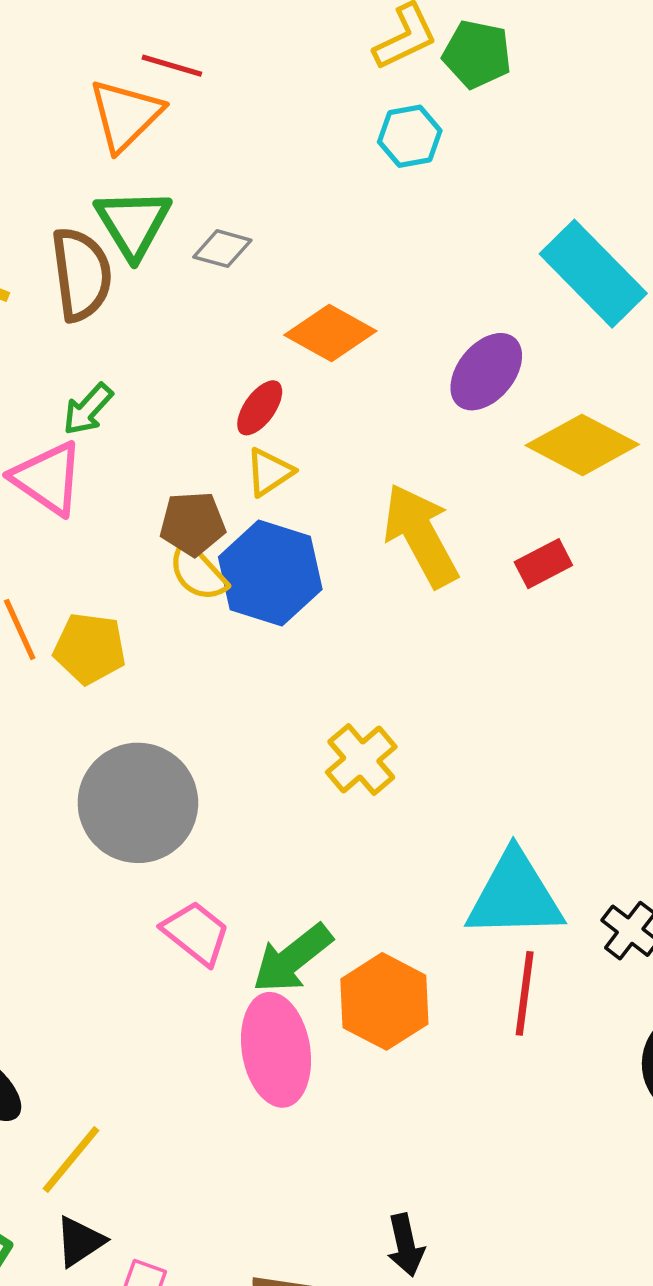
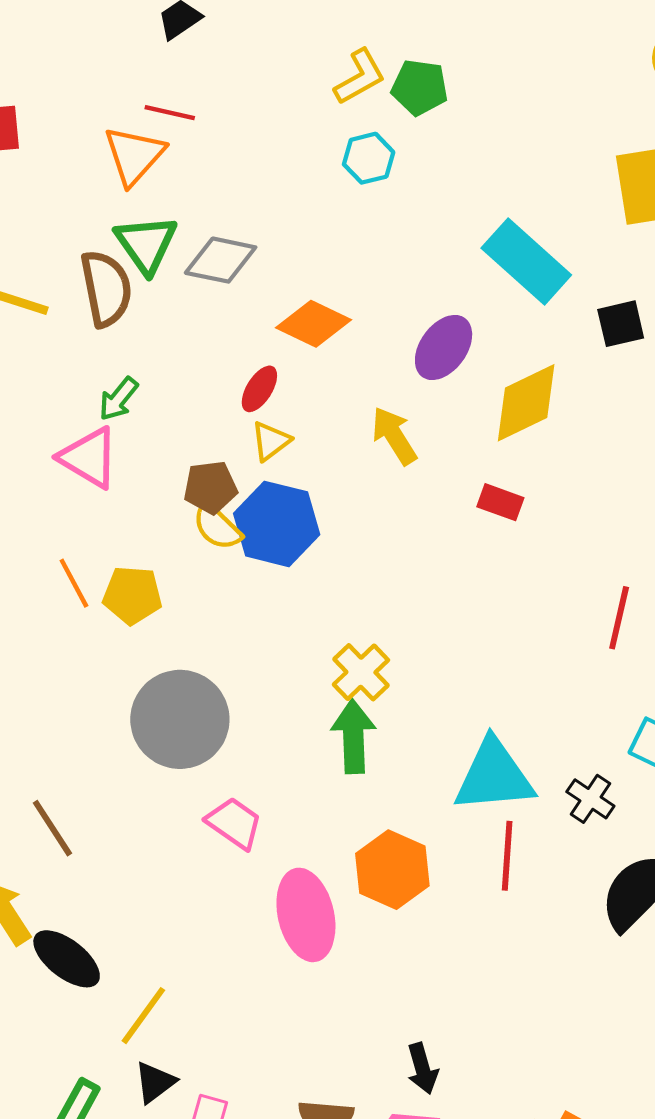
gray diamond: (222, 249) -> (221, 260), size x1.5
yellow diamond: (582, 445) -> (526, 403), turned -50
yellow arrow: (421, 535) -> (394, 436), moved, size x0.7
red rectangle: (543, 564) -> (500, 502), turned 51
green arrow: (292, 958) -> (353, 736), moved, turned 130

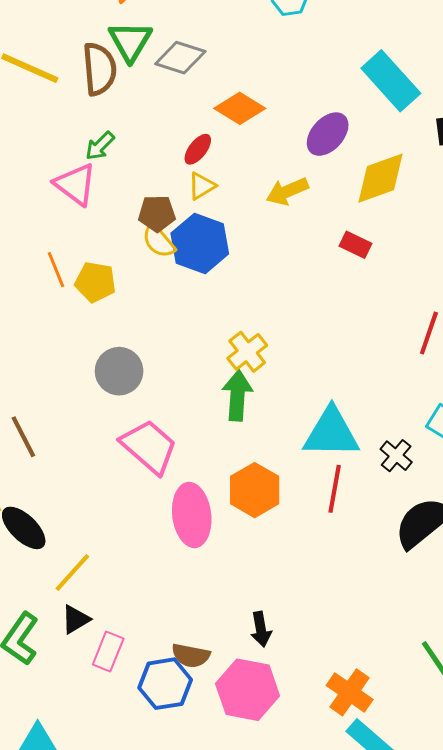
yellow arrow: (394, 436) -> (287, 191), turned -87
gray circle: (180, 719) -> (119, 371), size x0.7
pink trapezoid: (234, 823) -> (149, 447), size x1.5

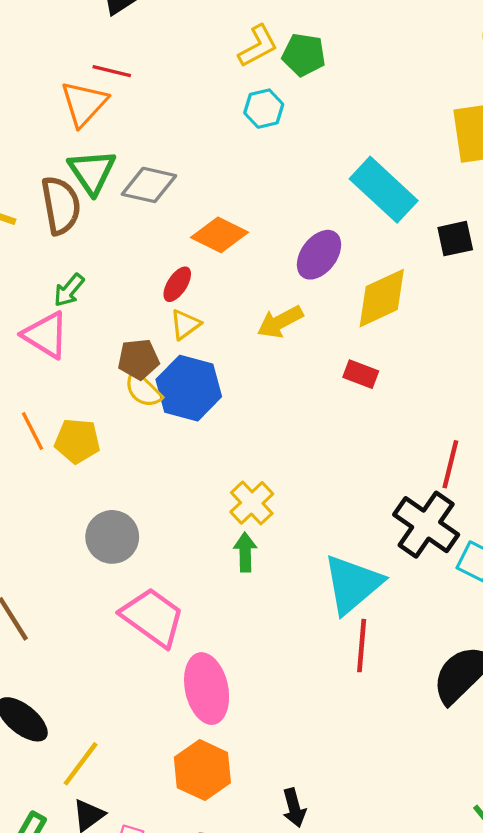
green arrow: (237, 395) -> (245, 552), size x0.7
cyan triangle: (331, 433) -> (353, 584), turned -36
black cross: (396, 456) -> (426, 525), moved, size x1.8
orange hexagon: (255, 490) -> (202, 770), moved

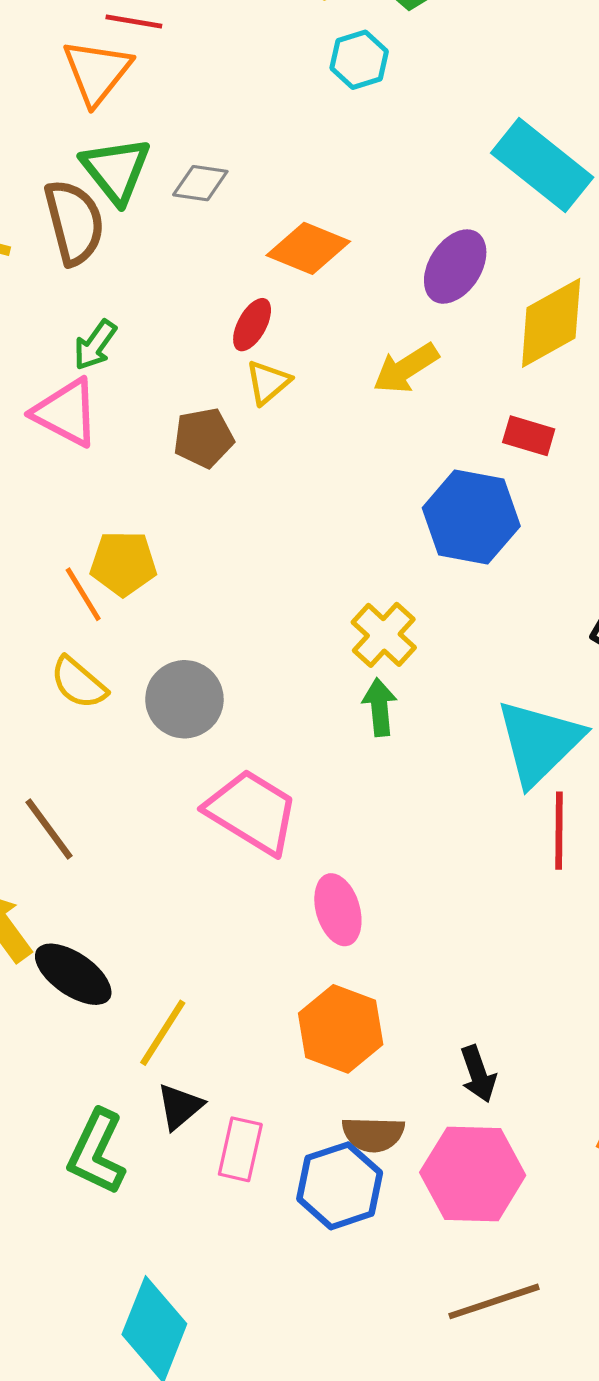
gray diamond: (149, 185) -> (200, 183), size x0.7
blue hexagon: (189, 388) -> (471, 517), moved
yellow semicircle: (143, 389) -> (79, 683), moved
orange line: (33, 431) -> (83, 594), moved
pink ellipse: (207, 689) -> (338, 910), size x0.7

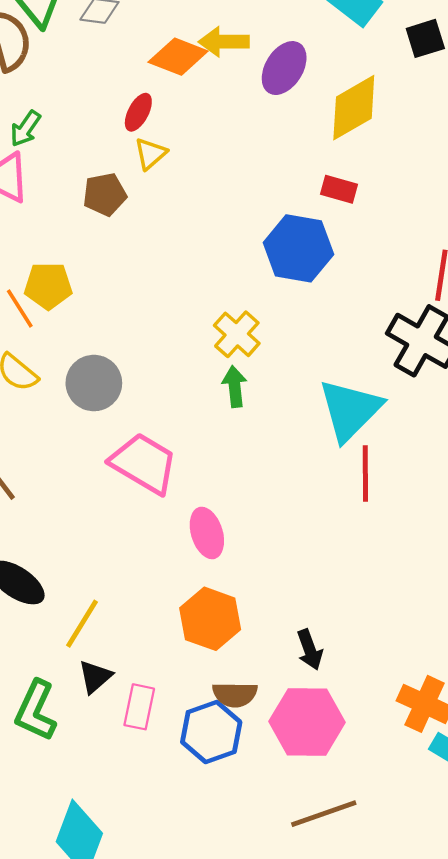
yellow arrow: (406, 368) -> (224, 42), moved, turned 33

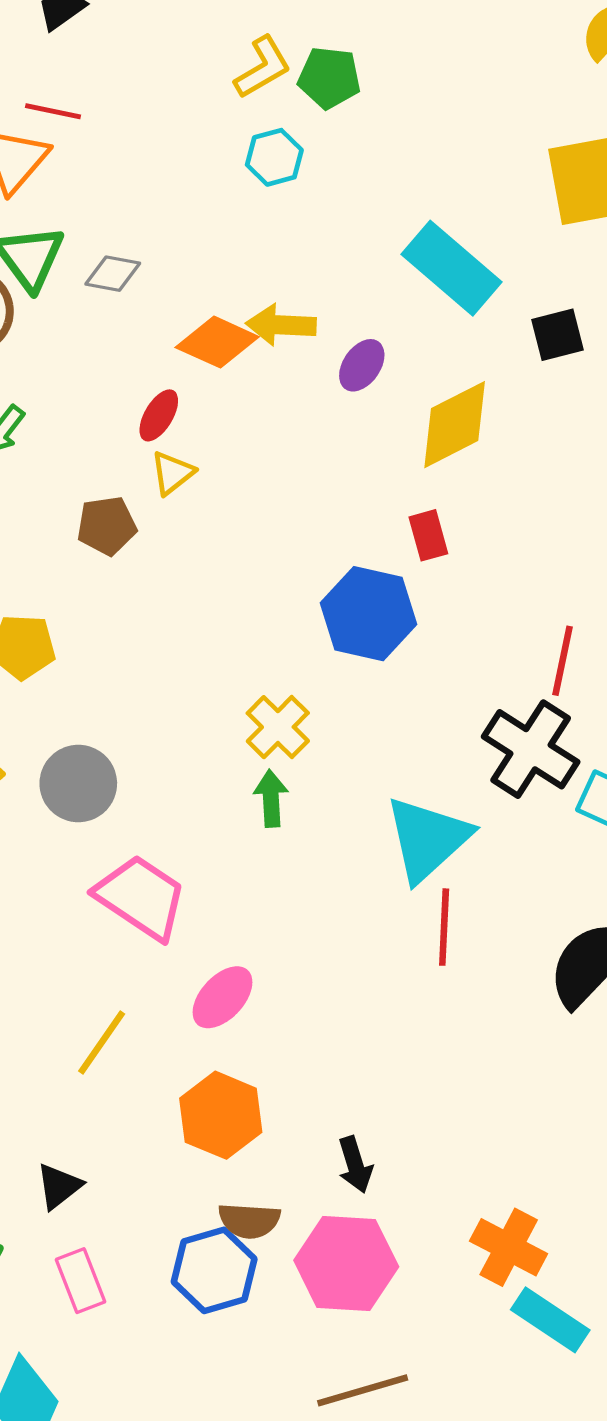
purple ellipse: (284, 68) -> (362, 365), size x0.7
red rectangle: (339, 189) -> (428, 535), turned 56
pink ellipse: (207, 533) -> (222, 997), turned 57
yellow line: (82, 624) -> (102, 1042), moved
pink rectangle: (139, 707) -> (81, 1281), moved, turned -36

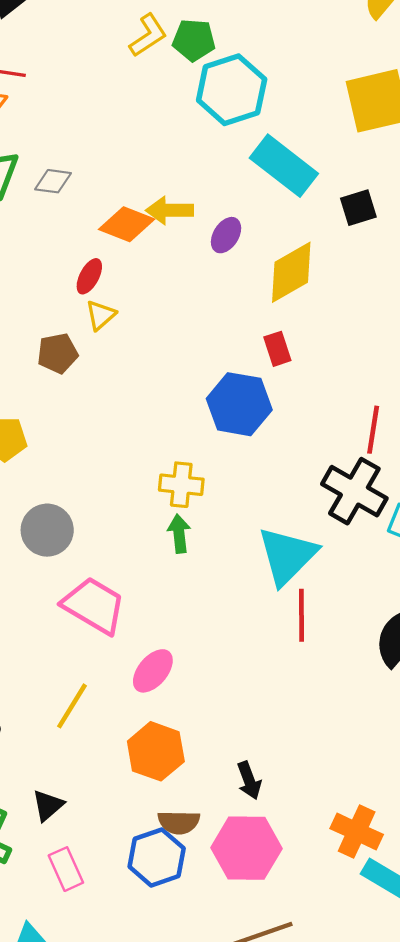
cyan hexagon: (274, 157) -> (232, 90), moved, size x1.8
yellow cross: (278, 727) -> (181, 485), turned -36

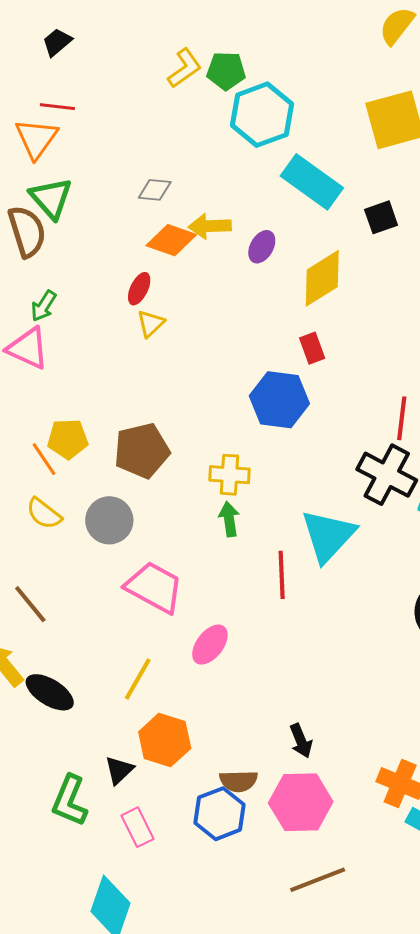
gray diamond: (53, 181) -> (155, 190), moved
brown pentagon: (58, 353) -> (142, 451), moved, size x1.5
red line: (302, 615) -> (282, 575), moved
orange hexagon: (156, 751) -> (165, 740), moved

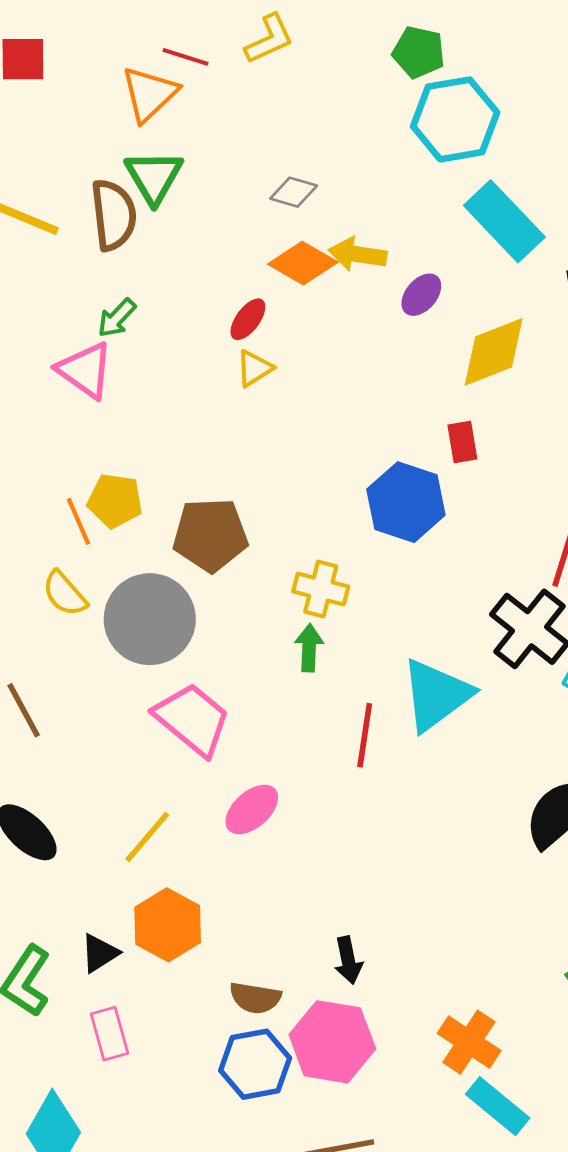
yellow L-shape: (184, 68) -> (269, 39), moved
gray circle: (109, 520) -> (150, 619), size x1.4
blue hexagon: (219, 814) -> (255, 1064), moved

